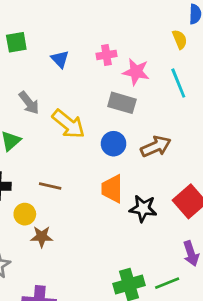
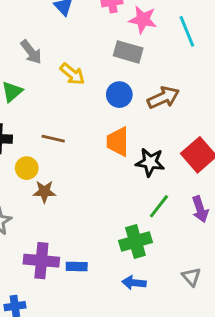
yellow arrow: (68, 124) -> (72, 74), size x0.7
green line: (167, 283) -> (159, 206), moved, turned -30

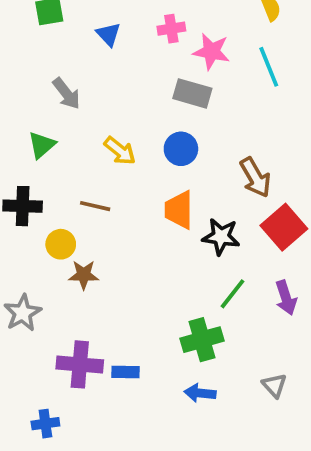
yellow arrow: (72, 74) -> (120, 151), moved
brown arrow: (163, 98) -> (255, 177), moved, turned 84

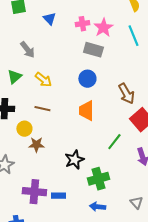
pink cross: (171, 29) -> (82, 24), moved
pink star: (211, 52) -> (103, 28), turned 30
yellow arrow: (120, 151) -> (43, 80), moved
black star: (221, 237) -> (74, 160), moved, turned -30
green line: (232, 294) -> (114, 142), moved

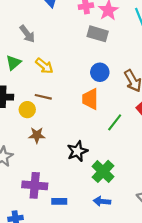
blue circle: (87, 79) -> (100, 72), moved
yellow circle: (24, 129) -> (27, 110), moved
green line: (114, 142) -> (115, 122), moved
green cross: (98, 179) -> (103, 171), turned -30
blue rectangle: (58, 196) -> (59, 201), moved

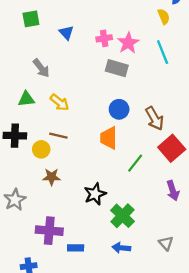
green triangle: (13, 63) -> (26, 99), turned 35

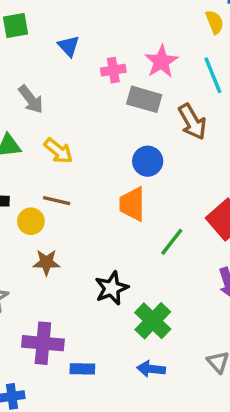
pink cross: (104, 38) -> (113, 70), moved
brown arrow: (155, 118) -> (192, 122), moved

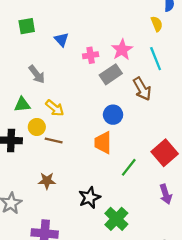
gray rectangle: (144, 99) -> (111, 74), turned -50
yellow circle: (31, 221) -> (37, 127), moved

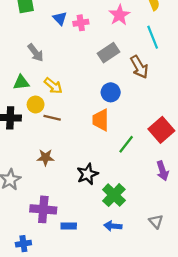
pink star: (122, 50) -> (119, 15), moved
pink cross: (91, 55) -> (81, 23), moved

